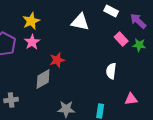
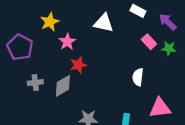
pink star: (32, 42) -> (67, 42), moved
pink triangle: (131, 99) -> (160, 108), size x1.5
gray cross: (11, 100) -> (35, 83), moved

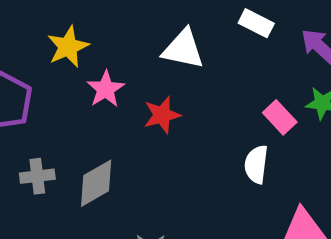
pink rectangle: (149, 42) -> (280, 117), moved
red star: (78, 65) -> (162, 115), moved

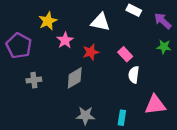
pink rectangle: (280, 117) -> (125, 54), moved
gray diamond: (96, 183) -> (75, 78), moved

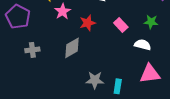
green star: (164, 47) -> (151, 22), moved
white semicircle: (134, 75) -> (143, 45), moved, turned 98
gray star: (85, 116) -> (95, 80), moved

